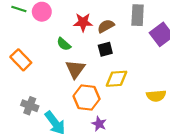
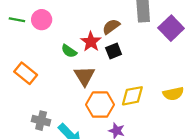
red star: (83, 22) -> (91, 42), moved, turned -30
yellow diamond: (117, 79) -> (132, 96), moved

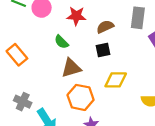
red star: (91, 42) -> (76, 16), moved, turned 30
brown triangle: (84, 76) -> (71, 68), turned 35
yellow diamond: (132, 96) -> (116, 80), moved

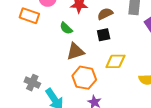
orange rectangle: (17, 55) -> (29, 16), moved, turned -30

